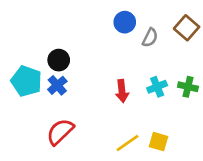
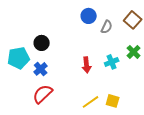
cyan pentagon: (26, 81) -> (19, 58), turned -30
blue cross: (57, 85) -> (41, 69), moved
green cross: (188, 87) -> (134, 52), moved, turned 32

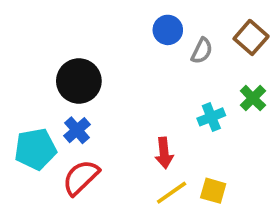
black circle: (42, 43) -> (79, 81), size x1.5
cyan pentagon: (19, 58) -> (35, 149), moved
red arrow: (87, 65) -> (164, 153), moved

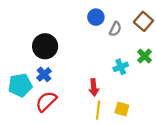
yellow line: (172, 193) -> (98, 110), turned -48

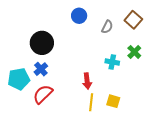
blue circle: (96, 17) -> (79, 16), moved
cyan cross: (121, 67) -> (112, 62), turned 32

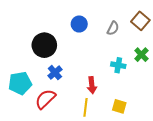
blue circle: (79, 16) -> (79, 24), moved
blue cross: (41, 69) -> (55, 73), moved
yellow line: (91, 102) -> (86, 107), moved

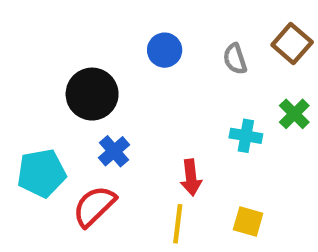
gray semicircle: (113, 28) -> (235, 59), turned 136

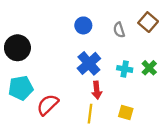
black circle: (92, 94) -> (17, 48), moved
green cross: (294, 114) -> (149, 68), moved
blue cross: (114, 151) -> (89, 63), moved, size x1.5

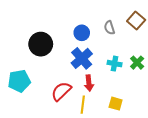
blue circle: (83, 25) -> (82, 33), moved
black circle: (17, 48) -> (41, 44), moved
red semicircle: (48, 105) -> (61, 91), moved

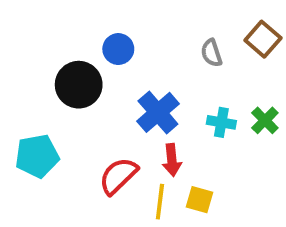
blue circle: (82, 33) -> (118, 49), moved
yellow square: (116, 104) -> (200, 200), moved

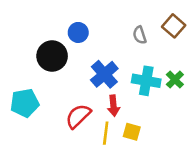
cyan cross: (221, 122) -> (146, 81), size x1.5

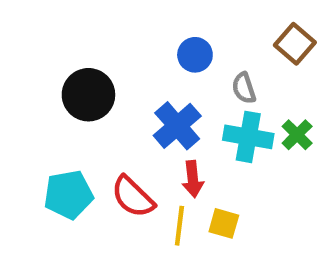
blue circle: (78, 32) -> (195, 55), moved
gray semicircle: (140, 35) -> (244, 88), moved
cyan pentagon: (25, 103) -> (68, 195), moved
red semicircle: (78, 116) -> (133, 197), turned -92

